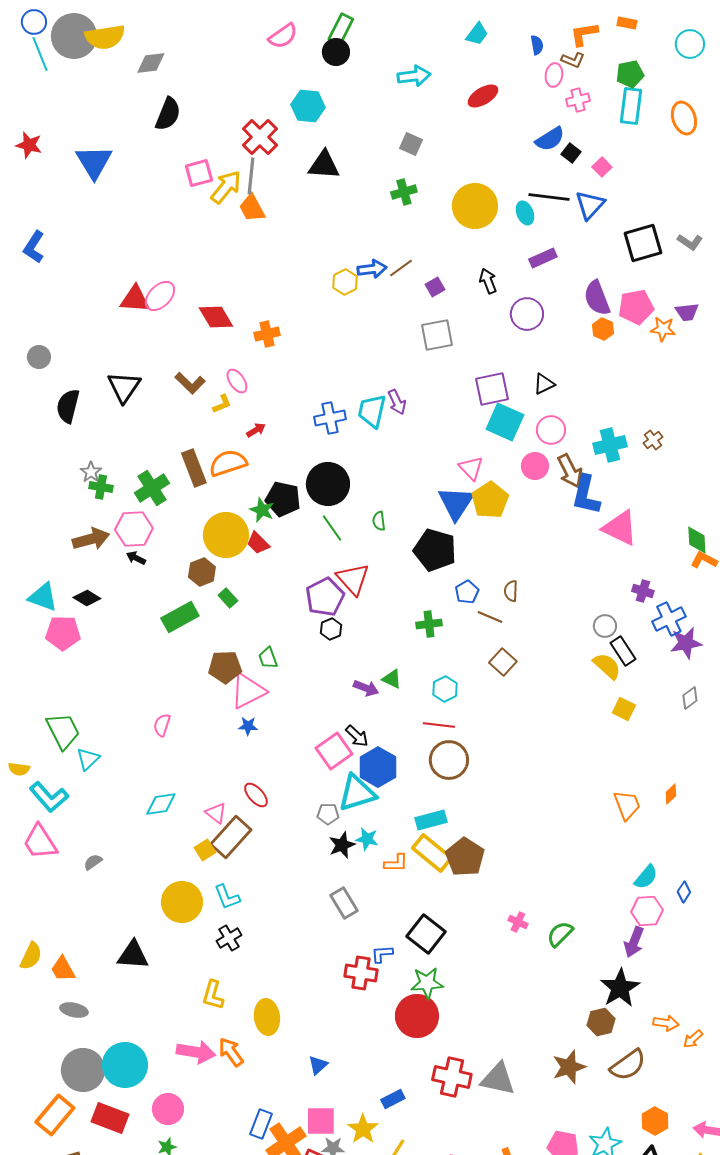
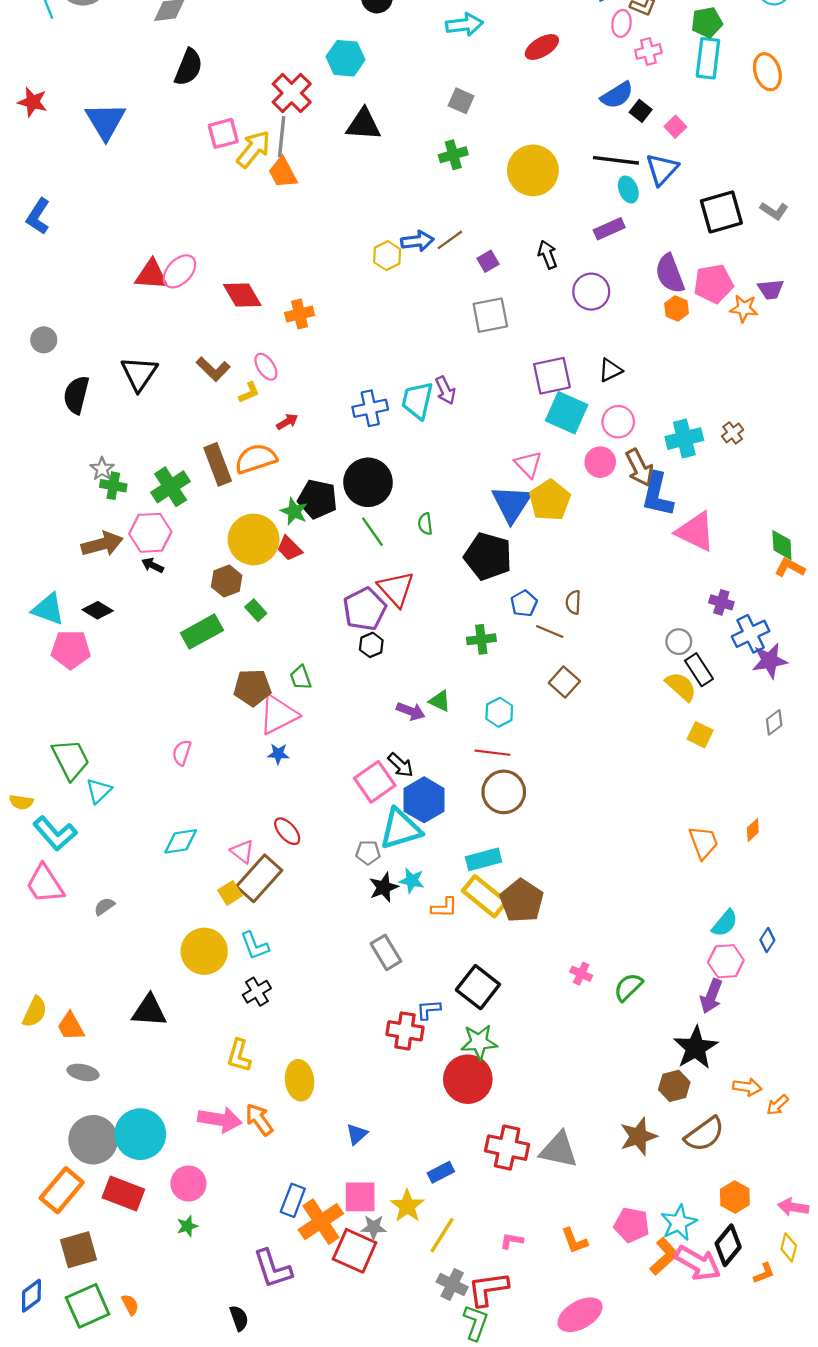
cyan ellipse: (525, 213) -> (628, 189), moved

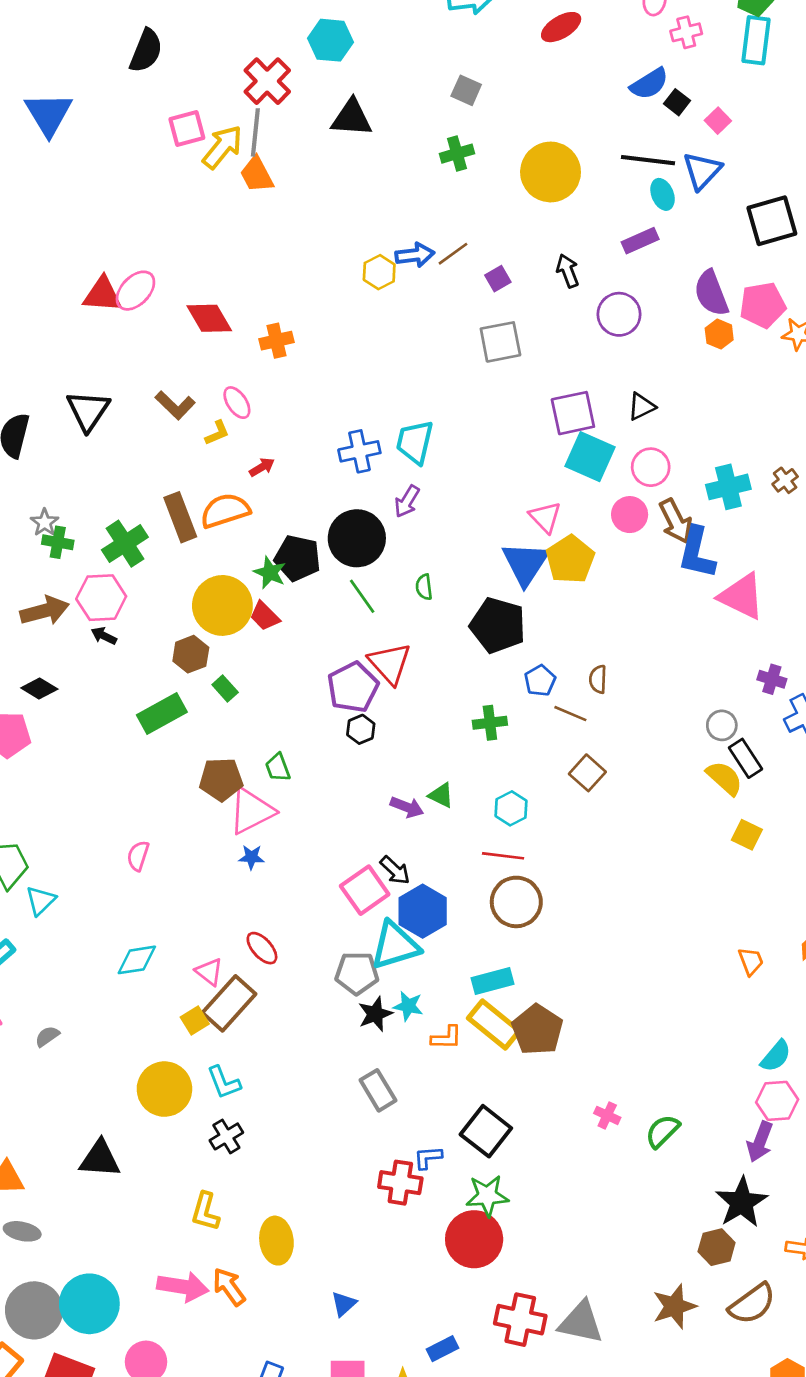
purple arrow: (445, 390) -> (407, 501), moved, turned 56
orange trapezoid: (703, 842) -> (751, 961), size x0.7
gray pentagon: (368, 853) -> (357, 973), size x1.5

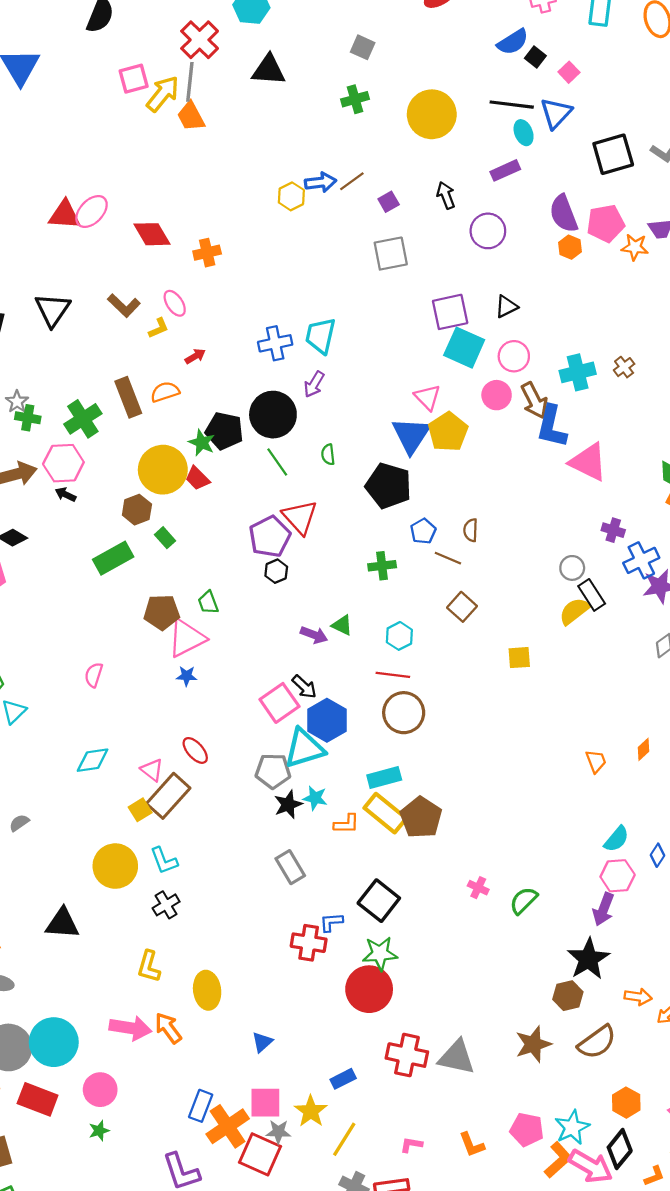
orange semicircle: (225, 511) -> (165, 392), size x0.7
yellow semicircle: (724, 778) -> (574, 611), turned -80
yellow square: (747, 835) -> (519, 658), moved, turned -30

